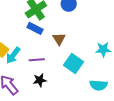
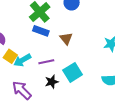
cyan arrow: (13, 55) -> (22, 60), turned 30
cyan square: (74, 64) -> (73, 72), moved, turned 30

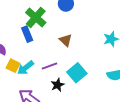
blue rectangle: (41, 31) -> (27, 34), moved, turned 56

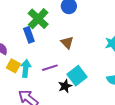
cyan arrow: (25, 68) -> (26, 68), turned 132
black star: (58, 85) -> (65, 86), moved

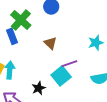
purple line: (50, 68) -> (69, 64), moved
black star: (65, 86) -> (39, 88), moved

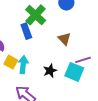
cyan square: (61, 76) -> (74, 72), turned -30
black star: (39, 88) -> (50, 71), moved

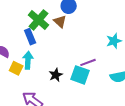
brown triangle: (64, 39) -> (60, 21), moved
cyan arrow: (23, 65) -> (28, 60), moved

